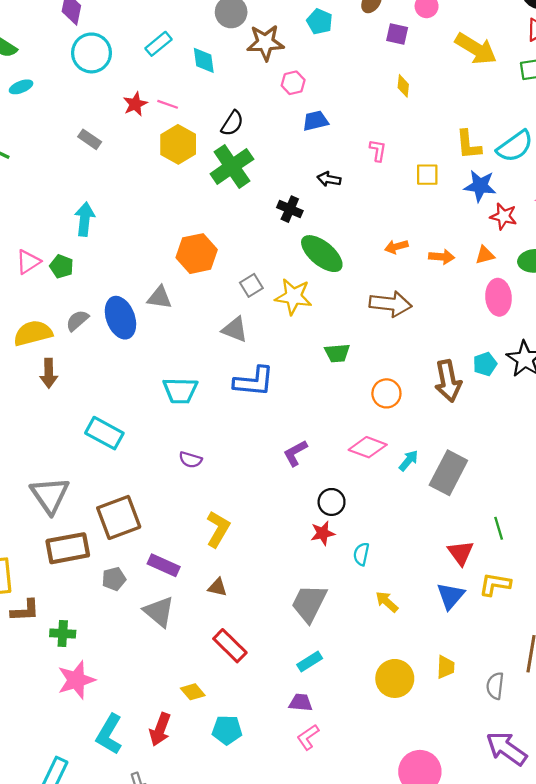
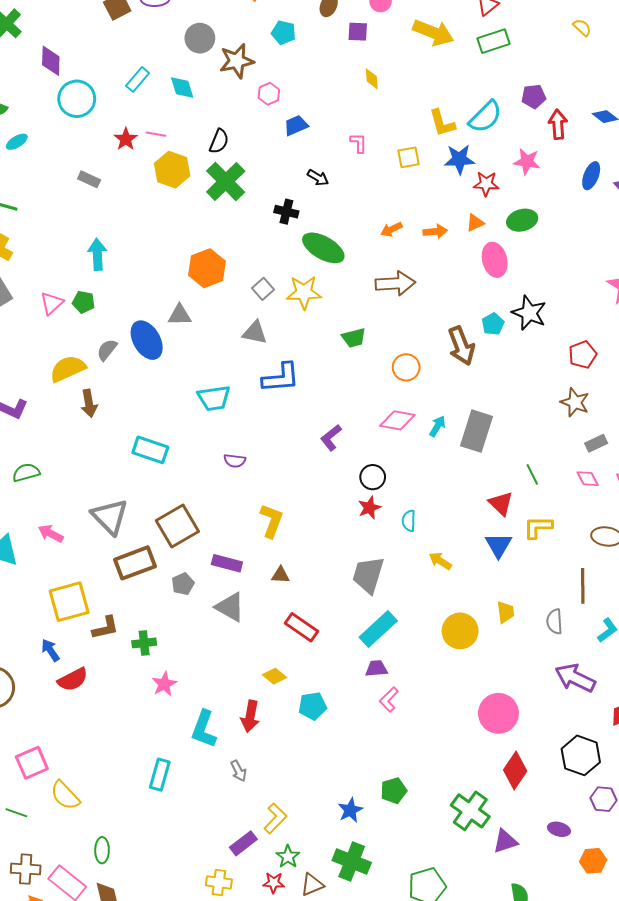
black arrow: (329, 179) -> (318, 178), turned -150
cyan rectangle: (310, 662) -> (378, 629), size x1.6
pink star: (76, 680) -> (164, 684), size x0.7

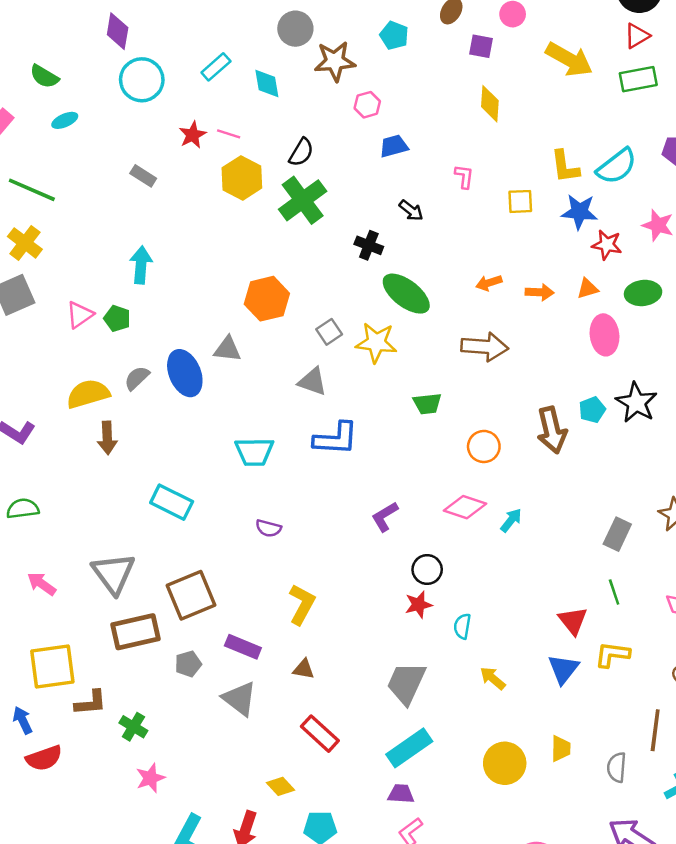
yellow diamond: (372, 79) -> (490, 104), size x1.4
gray rectangle: (477, 431) -> (617, 534), moved, size x0.7
green cross: (144, 643) -> (133, 727), turned 30

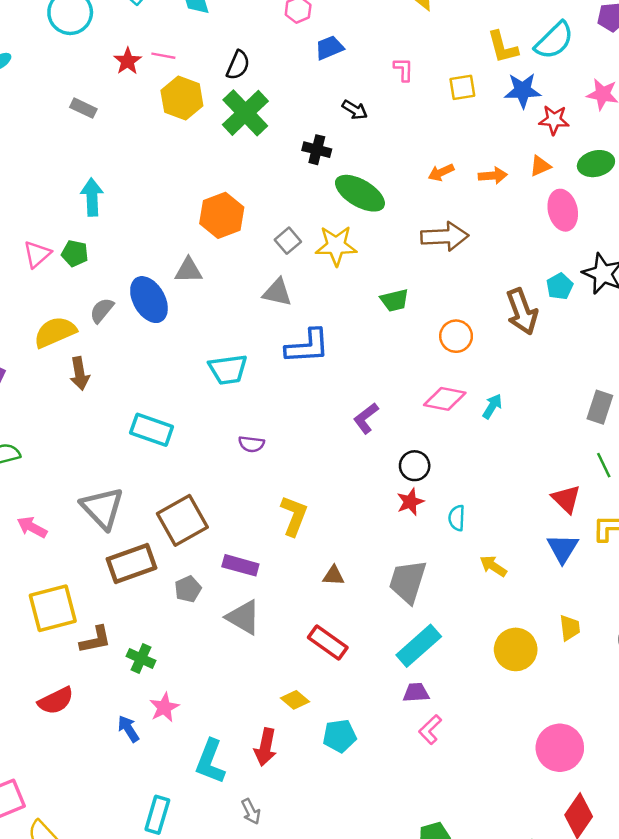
brown triangle: (304, 669) -> (334, 576), moved
blue arrow: (23, 720) -> (128, 729), moved

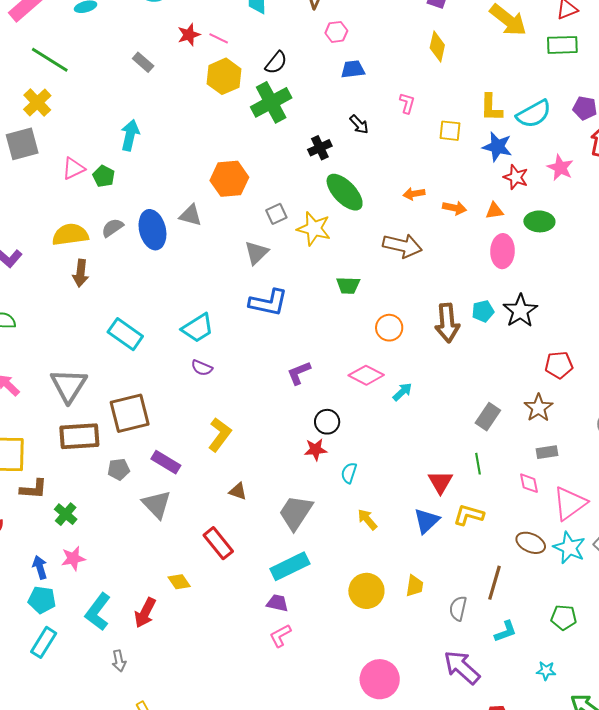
black cross: (317, 150) -> (320, 148), turned 35
gray triangle: (277, 292) -> (256, 253), turned 48
cyan trapezoid: (228, 369) -> (198, 328), moved, turned -40
cyan pentagon: (339, 736) -> (42, 600), moved

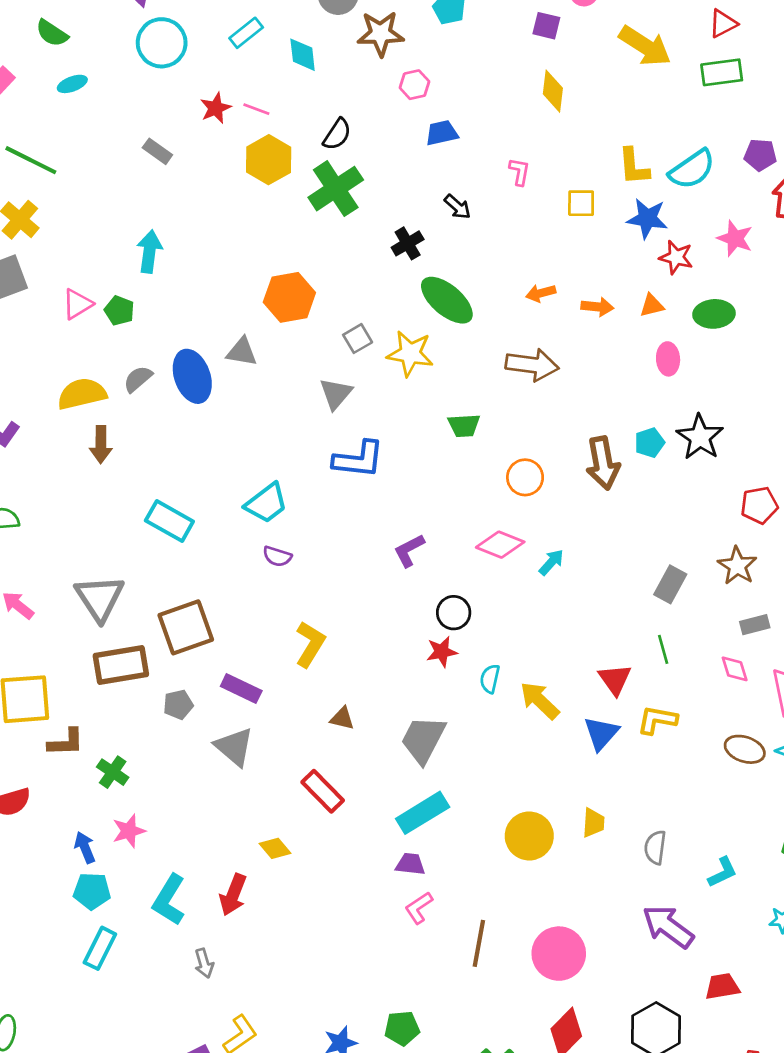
pink ellipse: (503, 251) -> (668, 359), size x0.7
yellow arrow: (367, 519) -> (540, 700), moved, size x1.4
brown line: (494, 583) -> (479, 943), moved

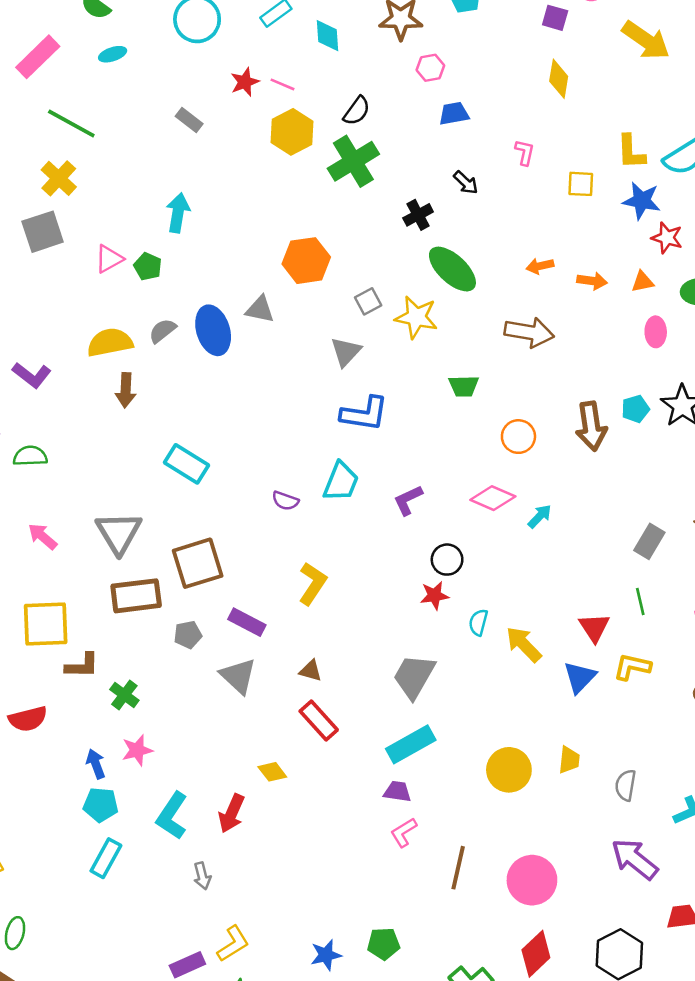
cyan trapezoid: (266, 503) -> (341, 482), moved, turned -33
brown triangle: (342, 718) -> (311, 671), moved

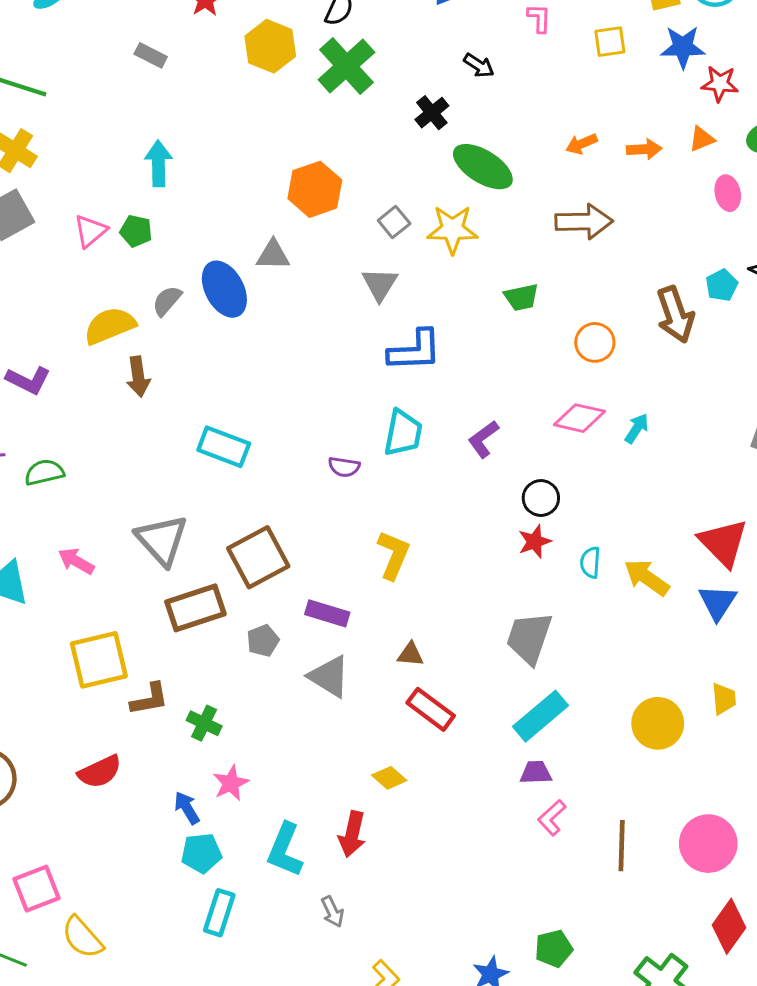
red triangle: (594, 628) -> (723, 543), size x1.4

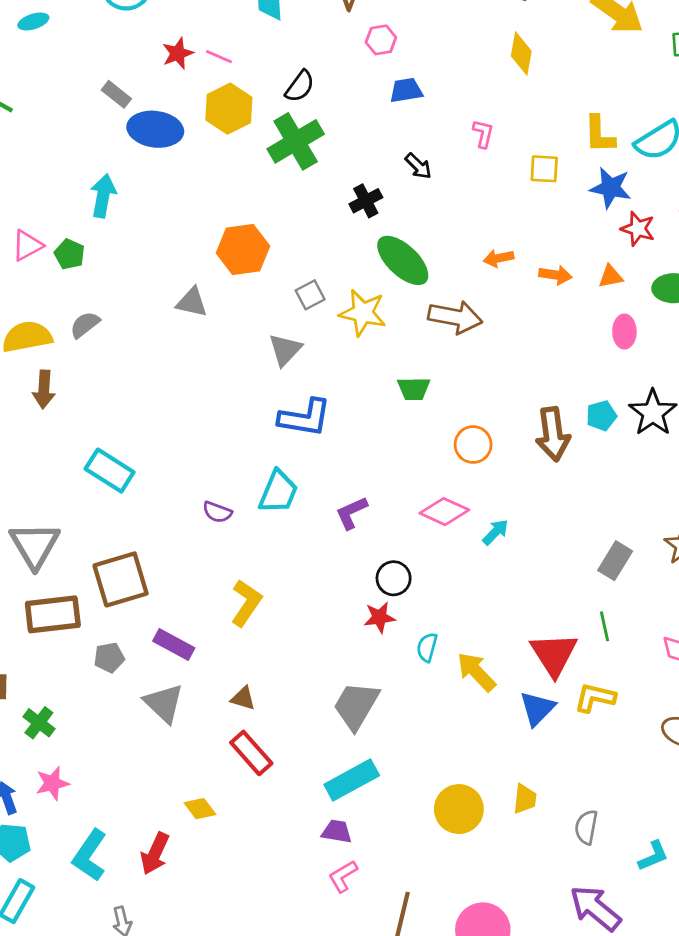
brown arrow: (584, 222) -> (455, 317), moved
blue ellipse: (224, 289) -> (155, 129), moved, turned -66

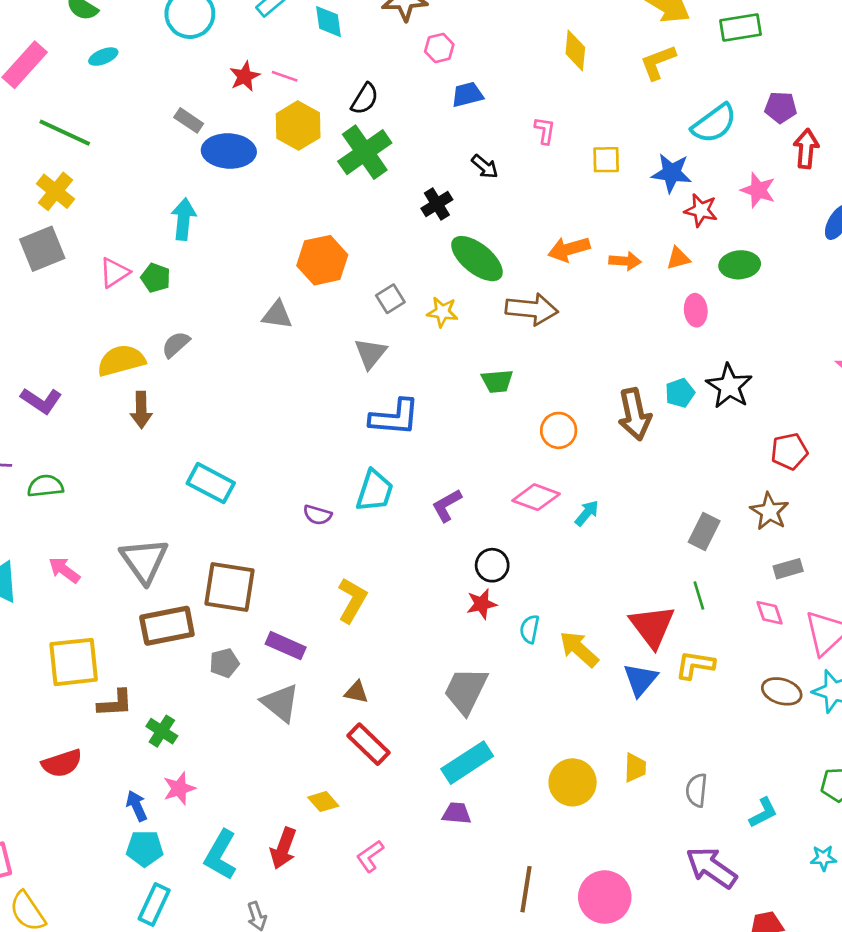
yellow L-shape: (599, 134) -> (658, 62), moved, turned 75
orange arrow: (499, 258) -> (569, 249), size x1.4
yellow star: (363, 313) -> (442, 312), size x0.7
brown square: (121, 579) -> (230, 587), turned 30
pink L-shape: (343, 876) -> (370, 856), moved

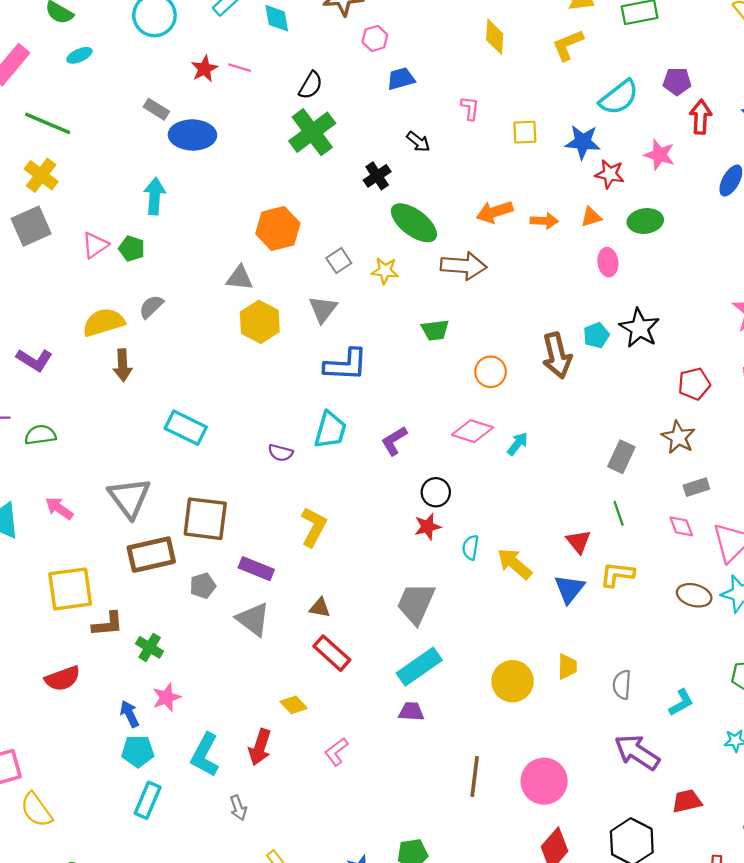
yellow hexagon: (298, 126) -> (260, 322), moved
red triangle: (652, 626) -> (578, 542), size x0.6

